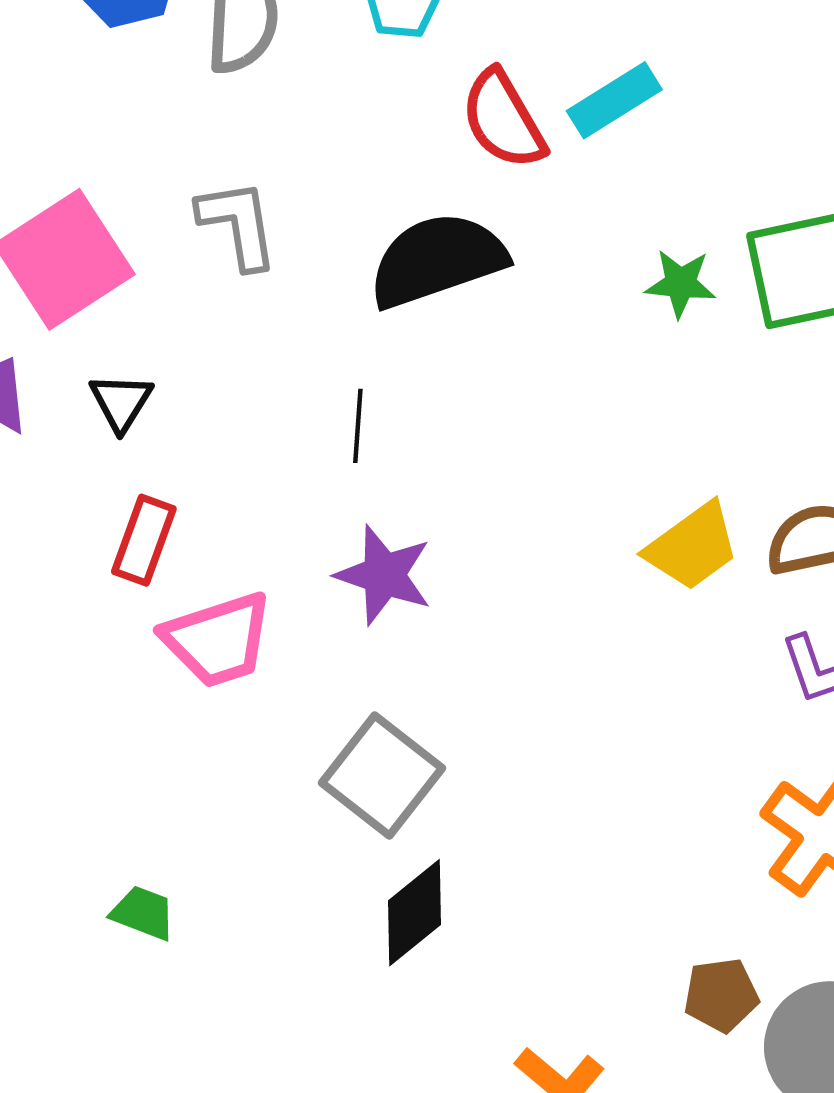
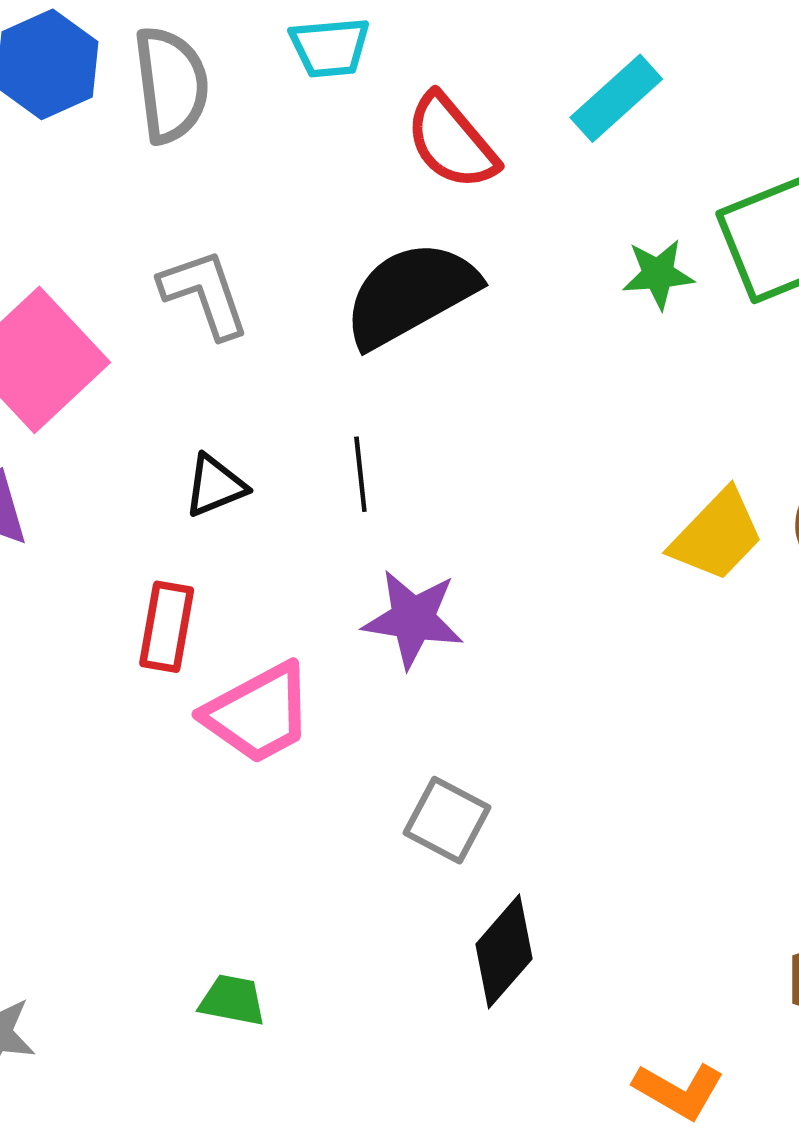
cyan rectangle: (614, 100) -> (616, 98), moved
black triangle: (121, 402) -> (215, 486), moved, turned 46
gray square: (382, 776) -> (447, 820), size x0.7

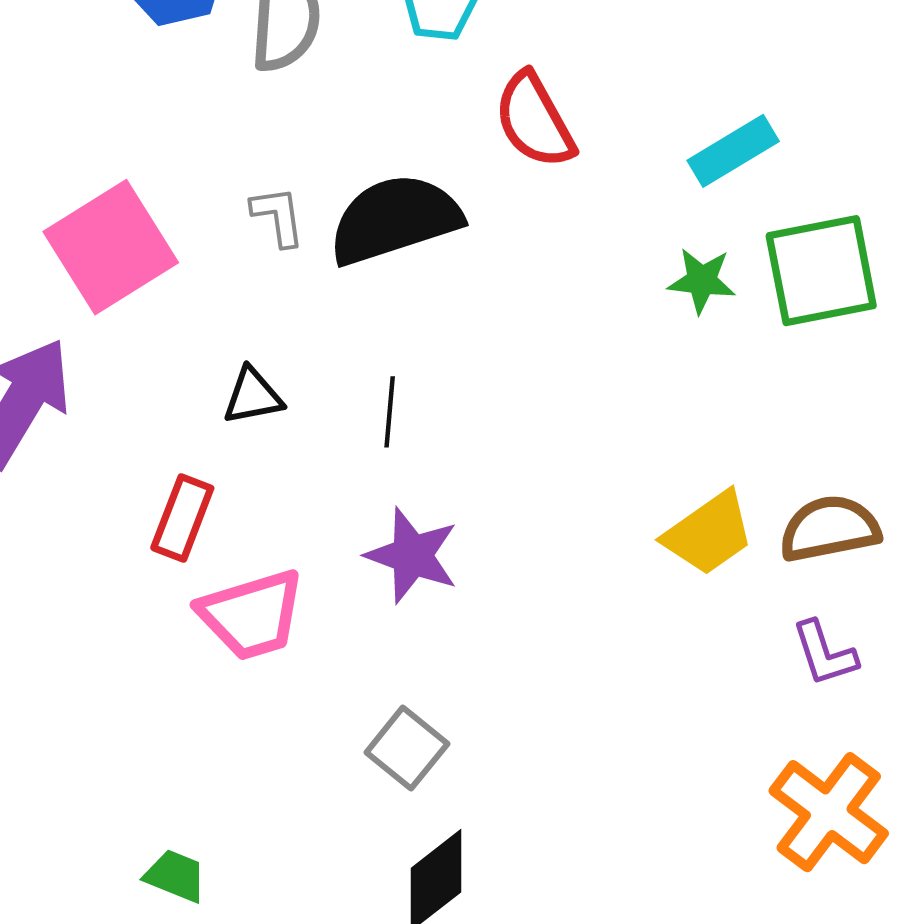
cyan rectangle: (616, 98) -> (733, 151), moved
gray L-shape: (204, 294) -> (278, 216), size x0.7
black semicircle: (410, 294) -> (395, 219), moved

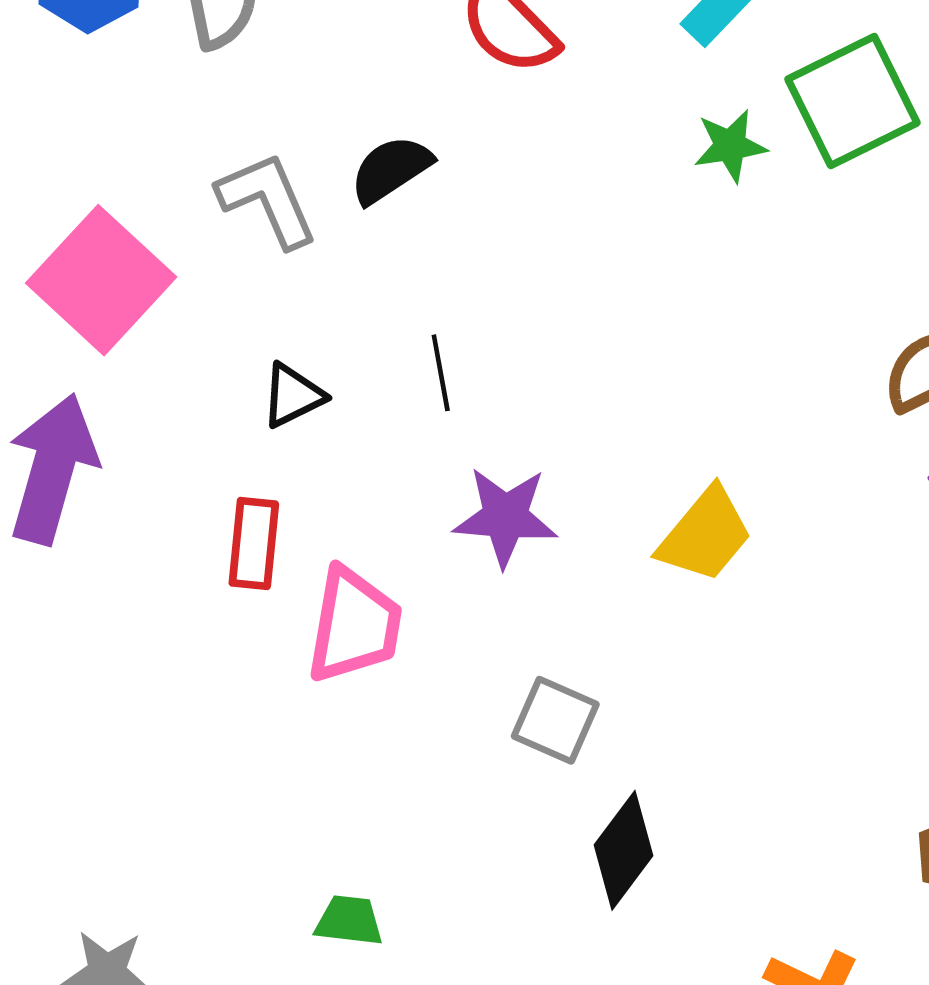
gray L-shape: (278, 216) -> (268, 200), size x1.5
black semicircle: (395, 219) -> (391, 169), size x0.6
yellow trapezoid: (709, 533) -> (705, 535), moved
pink trapezoid: (252, 615) -> (354, 625), turned -48

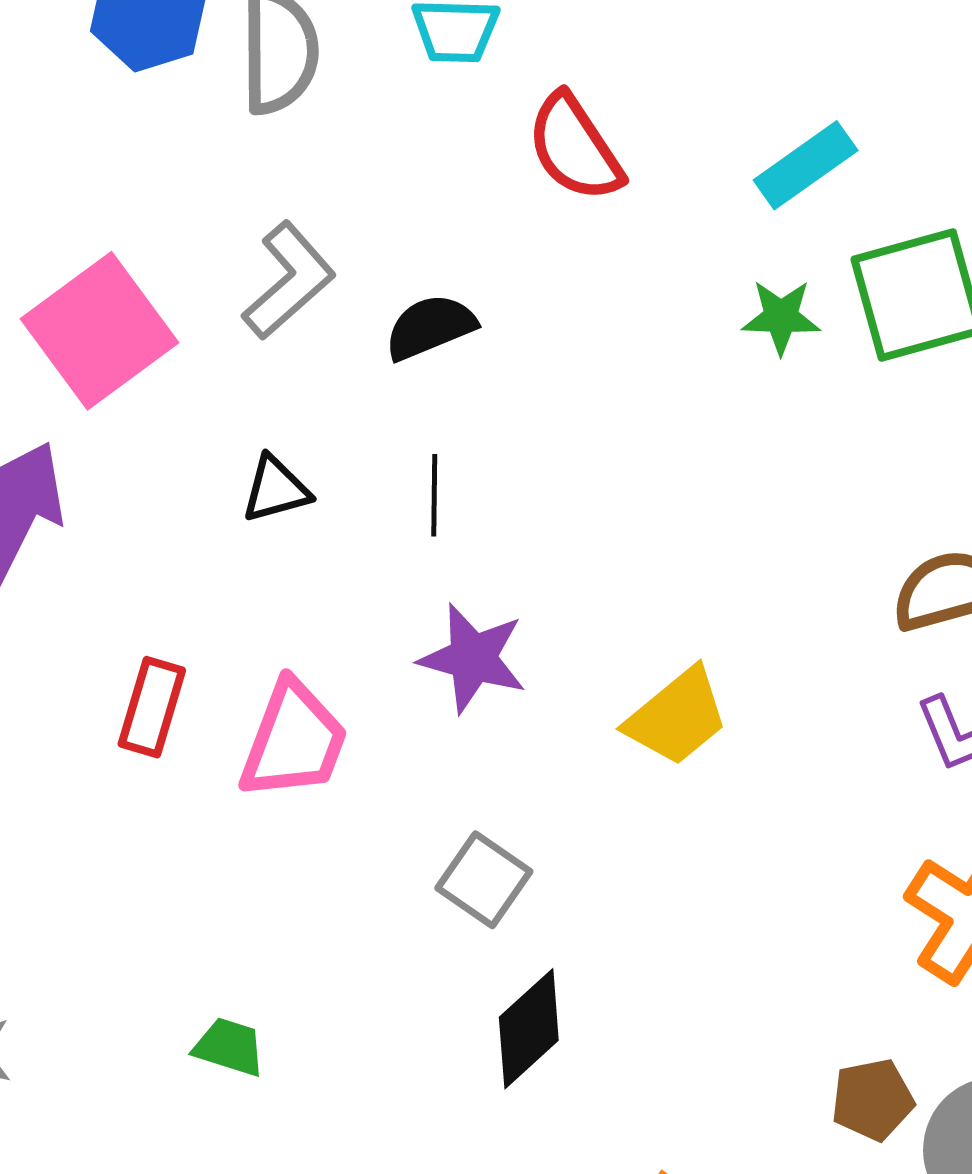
black semicircle: (391, 169) -> (430, 327), moved
gray L-shape: (268, 200) -> (289, 281), turned 61
red rectangle: (254, 543) -> (152, 707), moved

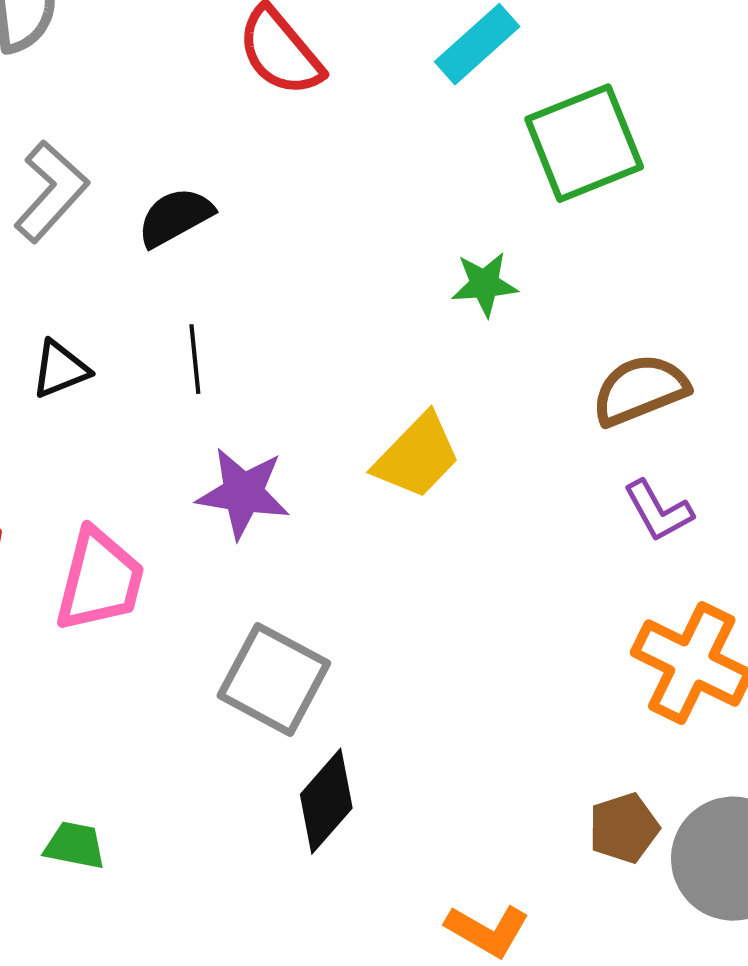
green star: (781, 317) -> (484, 284), moved
yellow trapezoid: (677, 717) -> (417, 456), moved
gray square: (484, 880) -> (274, 679), size x1.4

